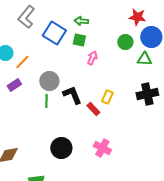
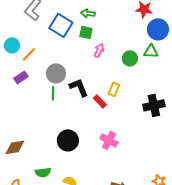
green circle: (125, 42) -> (130, 58), moved
black cross: (147, 94) -> (154, 105), moved

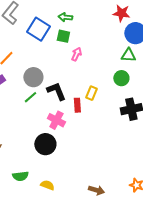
green circle: (130, 58) -> (121, 78), moved
green line: (53, 93) -> (30, 97), turned 48
red rectangle: (100, 101) -> (77, 105), turned 40
pink cross: (109, 140) -> (56, 120), moved

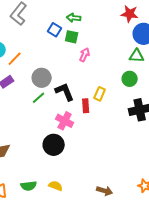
blue square: (38, 29) -> (55, 30), moved, size x0.6
green semicircle: (20, 176) -> (29, 186), moved

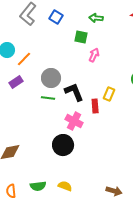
green arrow: (74, 18) -> (96, 18), moved
blue square: (55, 30) -> (56, 17), moved
green line: (39, 98) -> (48, 98), turned 48

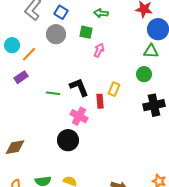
gray circle: (51, 78) -> (56, 34), moved

